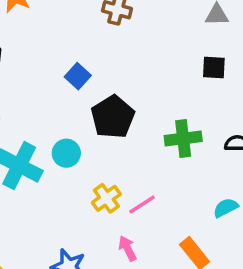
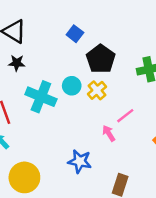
yellow cross: (106, 198) -> (97, 90), moved
pink arrow: (127, 248) -> (109, 133), moved

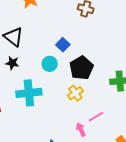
cyan circle: (72, 86) -> (50, 64), moved
cyan cross: (41, 97) -> (29, 93), turned -35

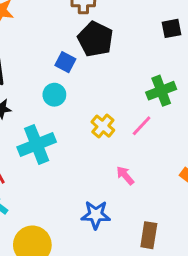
black pentagon: (81, 68) -> (95, 39), moved
pink line: (96, 117) -> (142, 126), moved

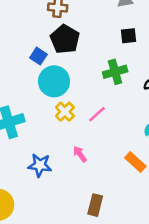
green cross: (161, 91) -> (115, 72), moved
cyan circle: (54, 95) -> (54, 81), moved, size x1.6
blue star: (96, 215) -> (40, 165), moved

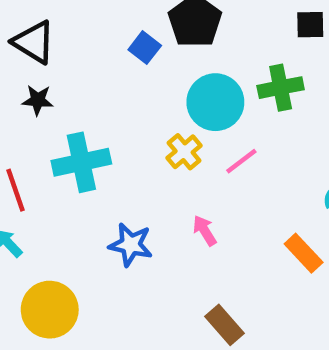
cyan circle: (54, 81) -> (215, 102), moved
brown rectangle: (95, 205) -> (224, 325), turned -60

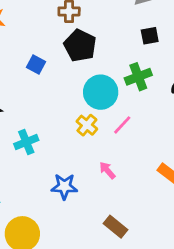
blue square: (145, 48) -> (36, 65), moved
cyan cross: (81, 162) -> (26, 142), size x0.7
brown rectangle: (224, 325) -> (116, 227), moved

